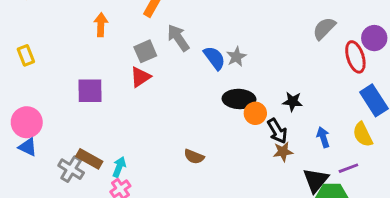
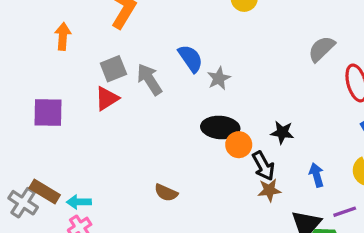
gray arrow: (178, 38) -> (149, 79), moved
blue semicircle: (214, 58) -> (190, 58), moved
cyan arrow: (119, 167) -> (79, 202), turned -114

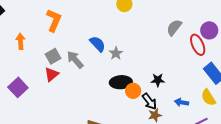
purple square: (48, 112) -> (18, 87), turned -36
blue arrow: (317, 175) -> (181, 102), turned -56

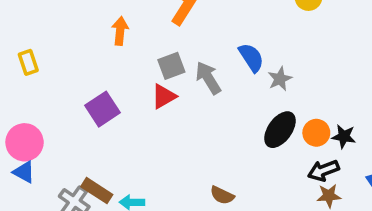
black ellipse: (121, 82) -> (280, 130), turned -60
orange circle: (133, 91) -> (316, 133), moved
black arrow: (149, 101) -> (323, 170), turned 96

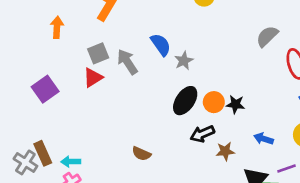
black arrow: (323, 170) -> (202, 134), moved
brown rectangle: (97, 191) -> (43, 153), turned 35

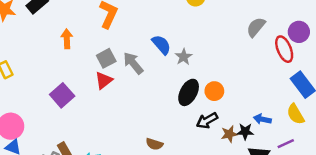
black star: (235, 104) -> (245, 132), moved

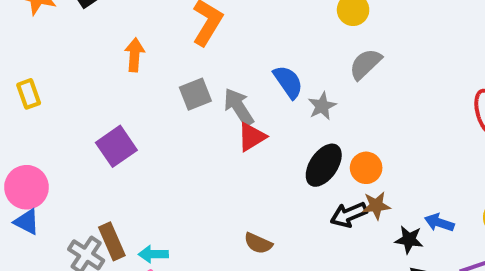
gray semicircle: (256, 27) -> (365, 64), moved
red triangle: (104, 80) -> (252, 137), moved
brown star: (229, 134) -> (376, 206), moved

